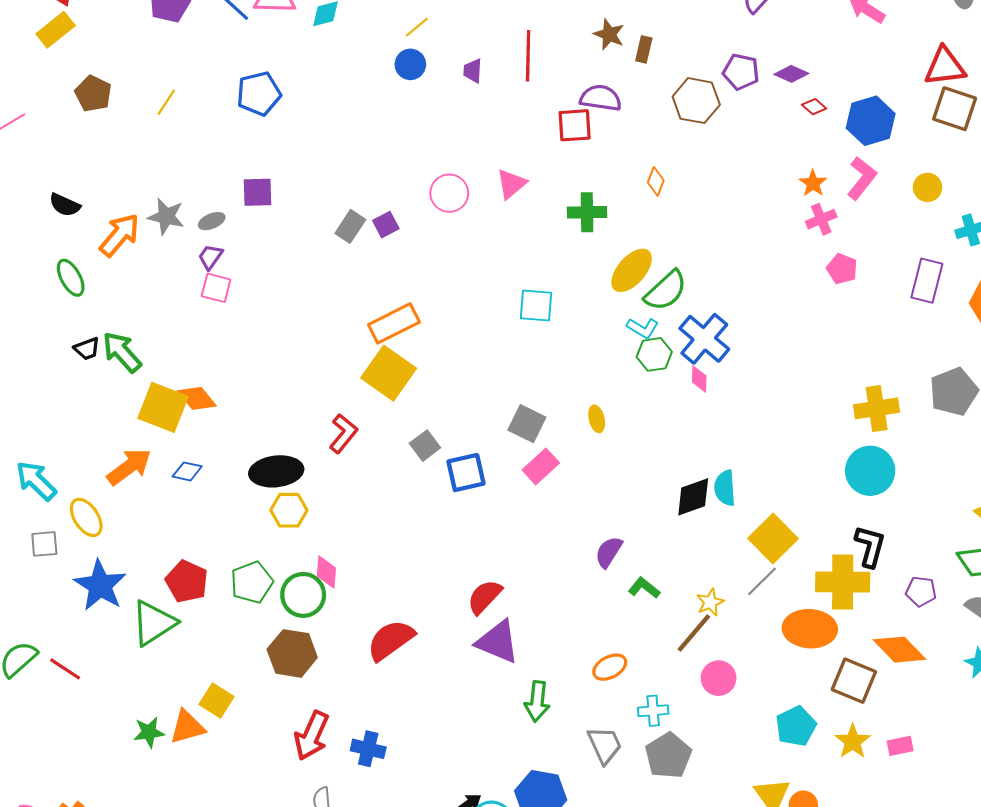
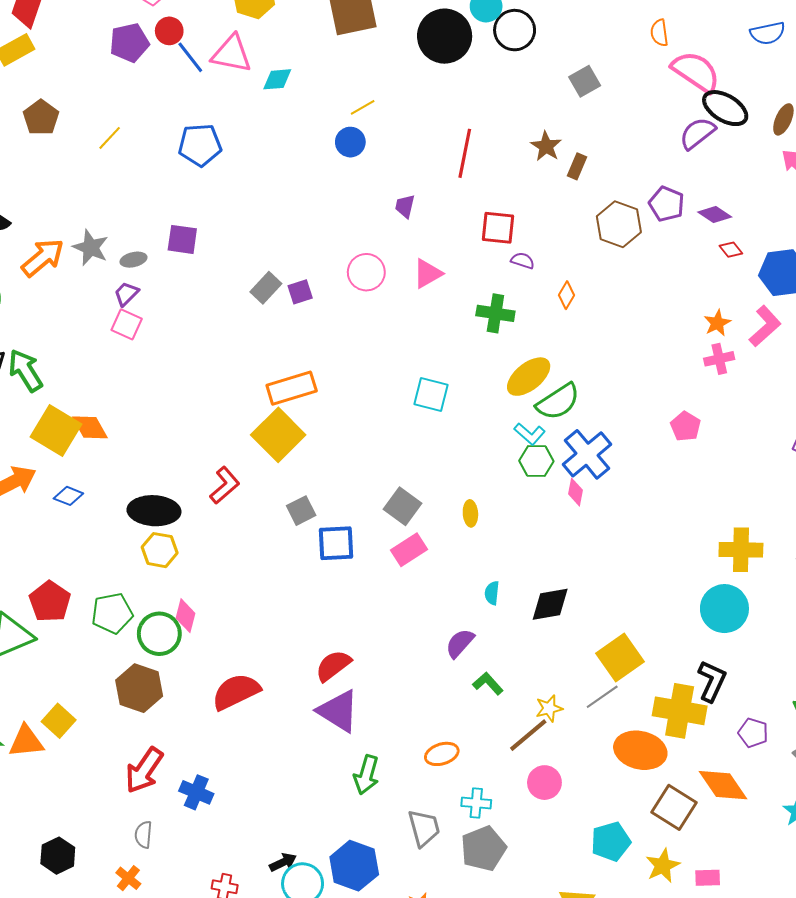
purple trapezoid: (473, 71) -> (405, 206), moved
purple semicircle: (601, 98) -> (523, 261), moved, size x0.6
pink pentagon: (842, 269) -> (686, 426), moved
cyan semicircle: (725, 488) -> (492, 593), moved, size x0.7

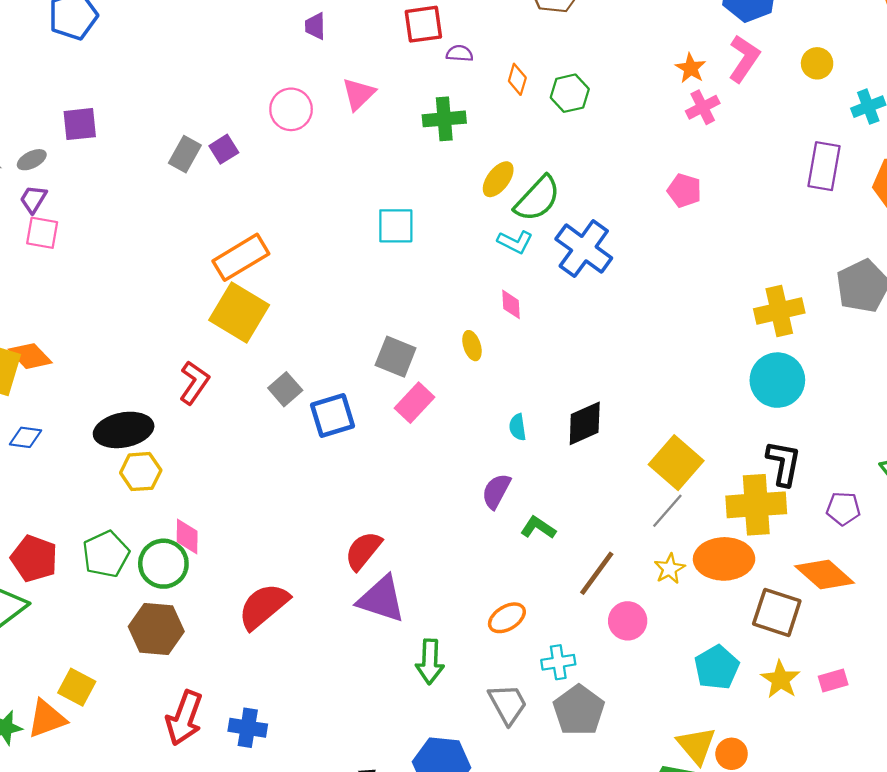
yellow ellipse: (529, 377) -> (498, 179), size x0.7
green hexagon: (536, 461) -> (570, 93), moved
pink diamond: (575, 492) -> (511, 304), moved
yellow star: (549, 708) -> (670, 569), moved

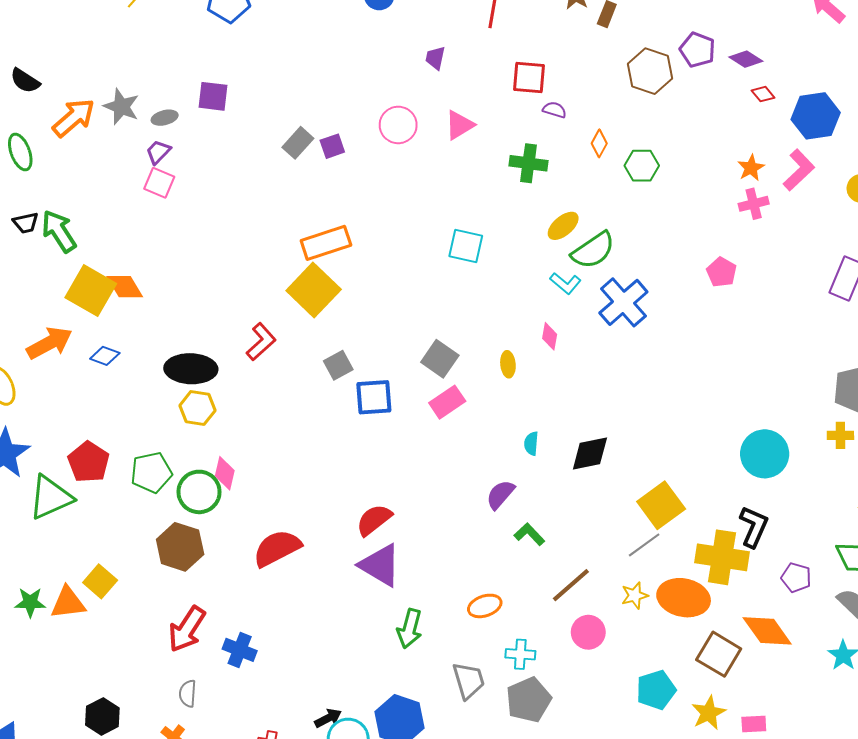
yellow cross: (779, 311) -> (840, 435), moved, size x0.6

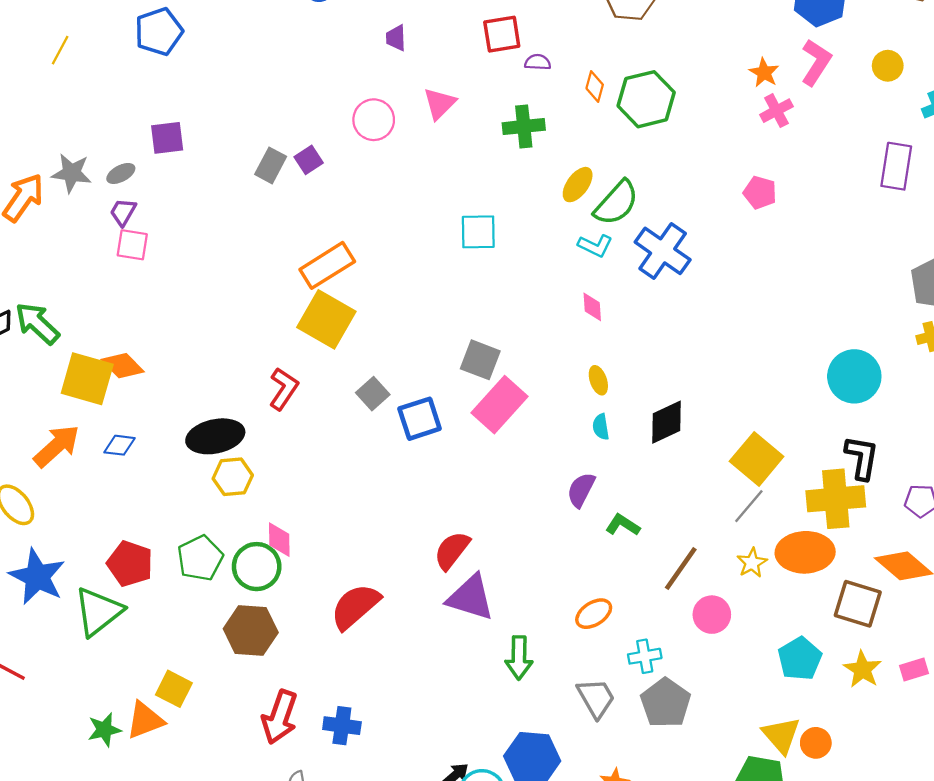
green hexagon: (642, 166) -> (646, 99), size x1.5
yellow ellipse: (508, 364) -> (598, 380), moved
pink rectangle: (447, 402) -> (500, 405), size x1.4

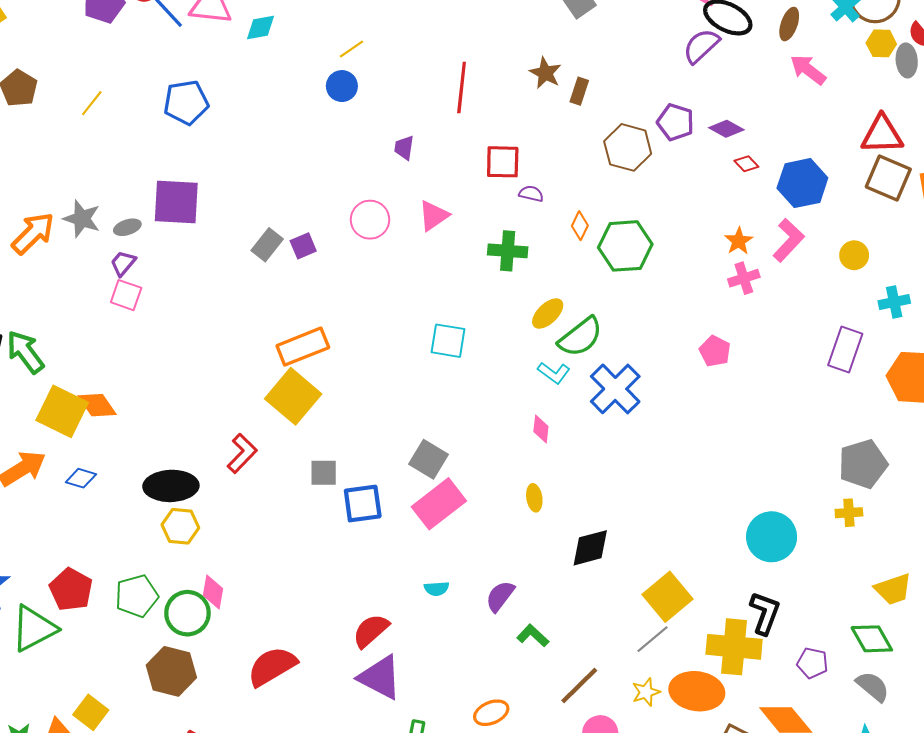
purple square: (167, 138) -> (176, 202), size x1.5
gray square: (373, 394) -> (324, 473), turned 32
cyan semicircle: (601, 427) -> (437, 589), moved, turned -95

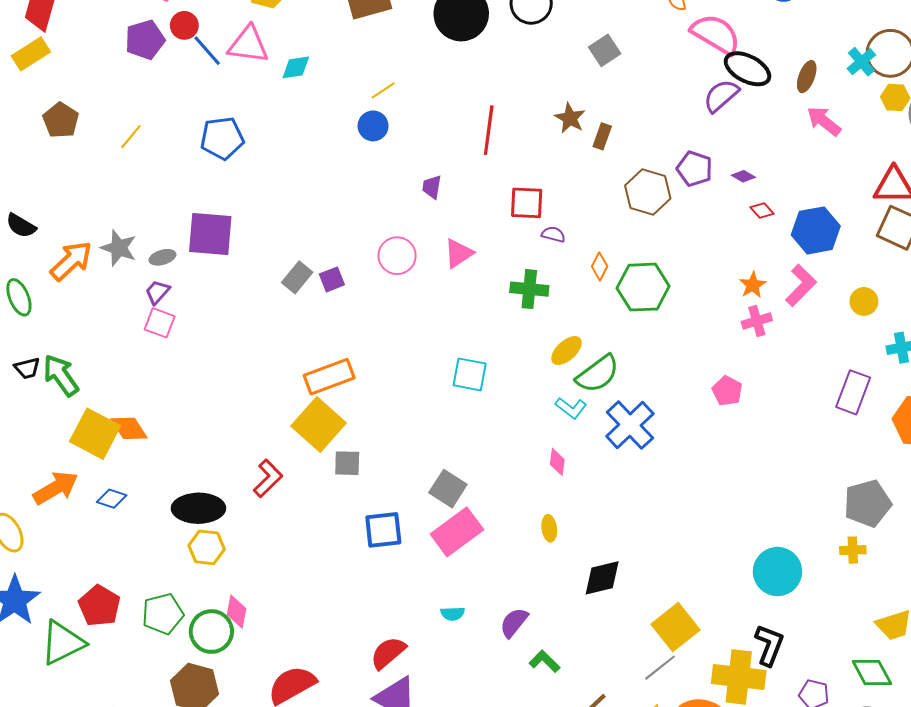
purple diamond: (726, 129) -> (743, 176), size x0.7
gray square: (324, 473) -> (347, 463), moved

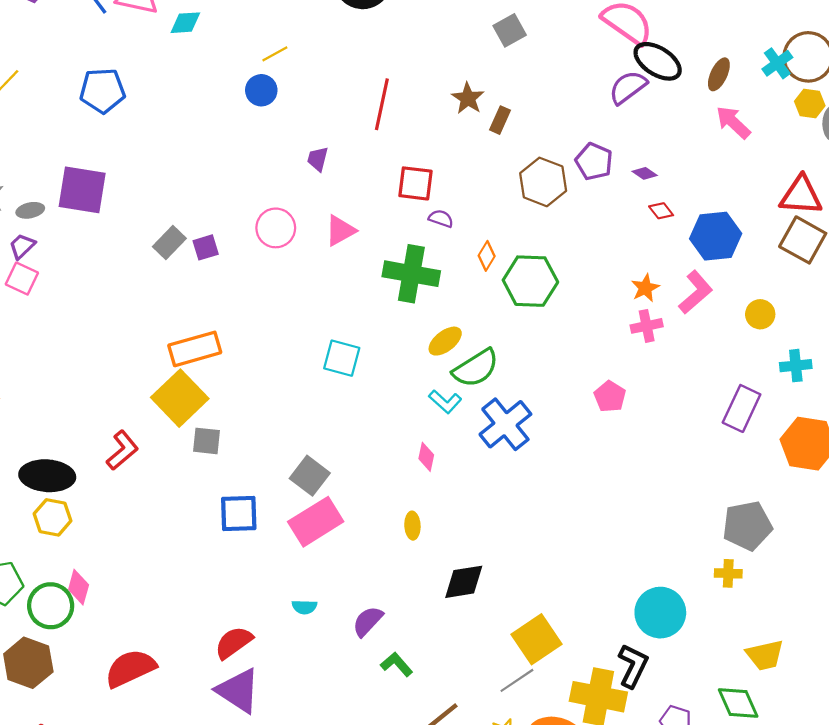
green cross: (529, 289) -> (411, 274), size x1.4
cyan circle: (777, 572) -> (660, 613), moved

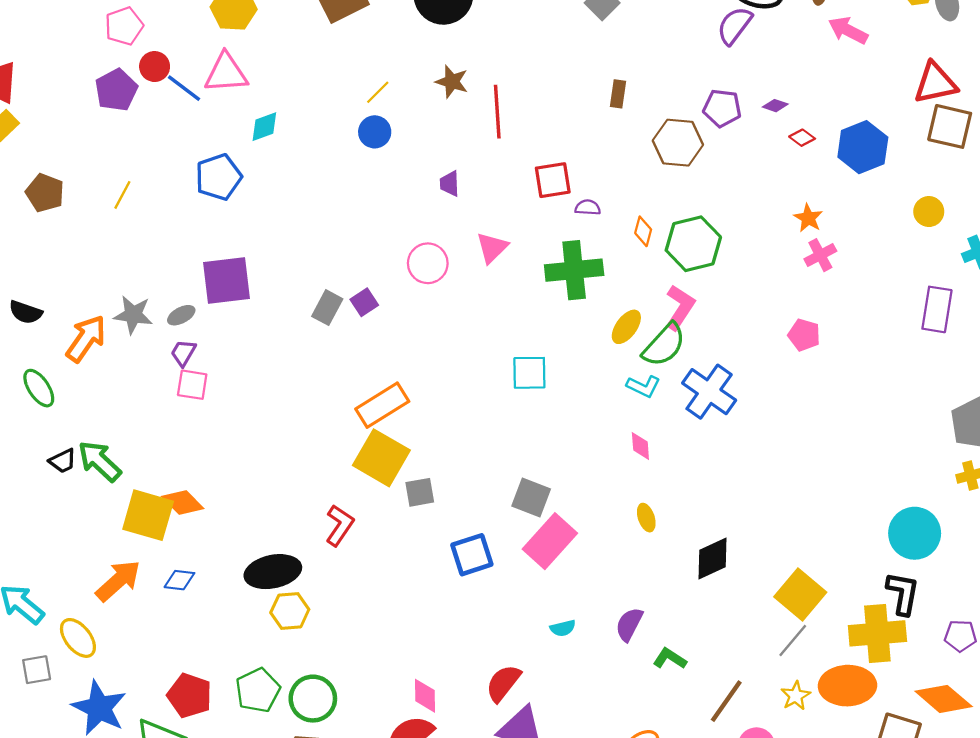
cyan diamond: (185, 23) -> (264, 127), moved
brown star: (468, 98) -> (452, 82), moved
pink L-shape: (696, 292) -> (680, 307), moved
pink diamond: (79, 587) -> (425, 696), moved

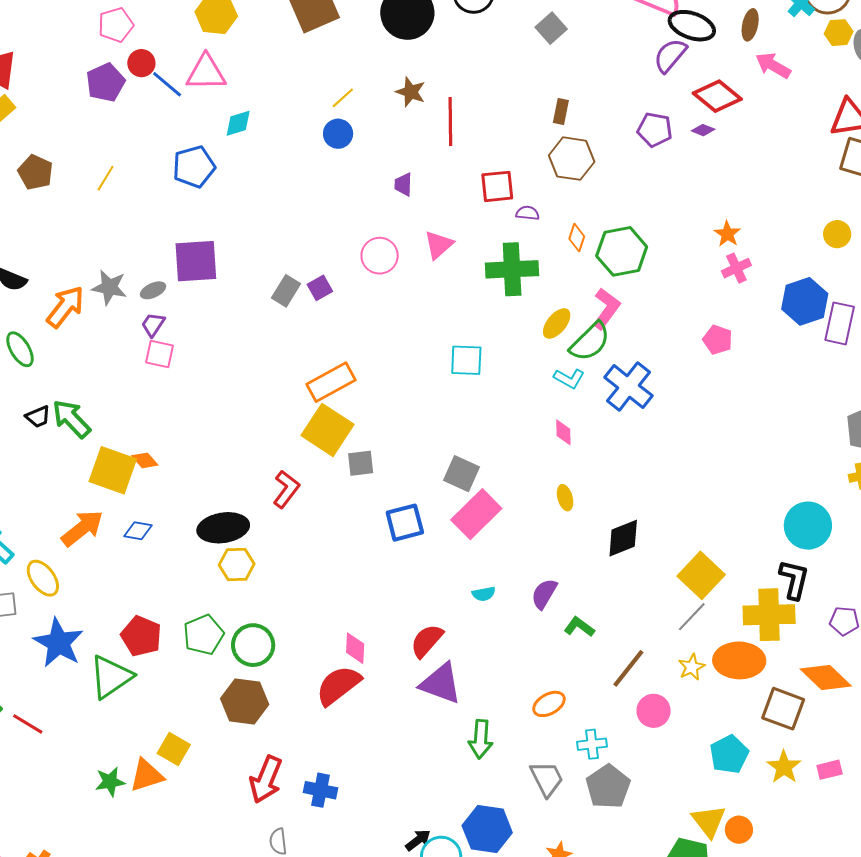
red diamond: (802, 138) -> (717, 96), moved, size x2.0
brown hexagon: (678, 143) -> (572, 159), moved
blue hexagon: (863, 147) -> (805, 301), moved
orange diamond: (183, 502) -> (145, 460), size x0.7

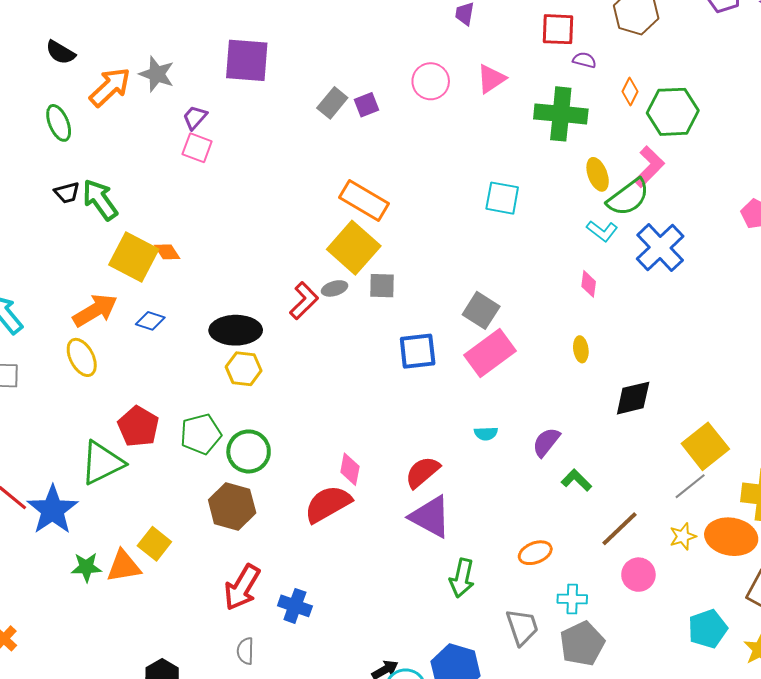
gray ellipse: (153, 290) -> (335, 288), moved
yellow ellipse: (557, 323) -> (598, 174), turned -68
orange rectangle: (331, 382) -> (364, 200), turned 51
yellow ellipse: (43, 578) -> (82, 357), moved
blue star: (58, 643) -> (53, 510), moved

